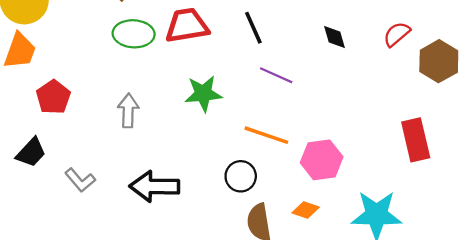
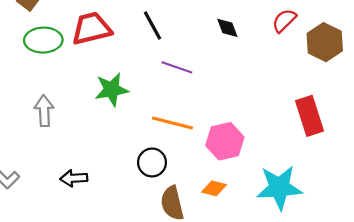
black arrow: (154, 186) -> (74, 178), size x0.6

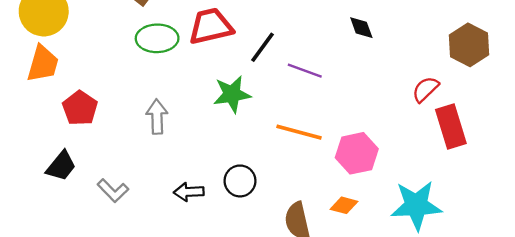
red semicircle: (284, 21) -> (425, 89), moved
black line: (152, 25) -> (263, 47), moved, turned 64
black circle: (152, 162) -> (240, 181), moved

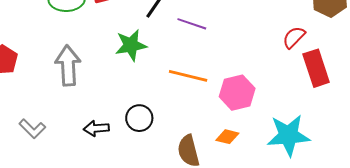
gray arrow: (157, 117) -> (68, 65), size x1.4

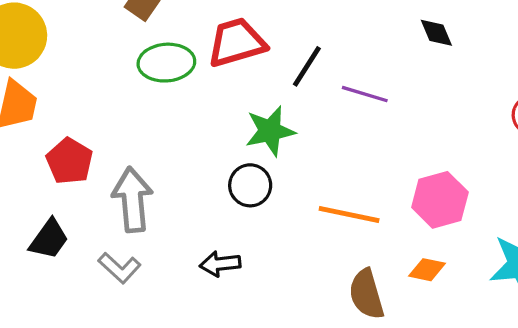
gray arrow: (68, 65) -> (132, 200), moved
orange line: (188, 76) -> (349, 214), moved
black circle: (139, 118) -> (250, 185), moved

